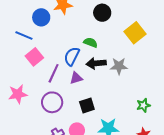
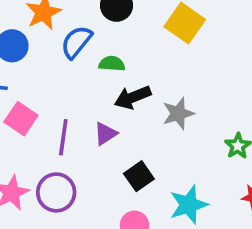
blue semicircle: (72, 56) -> (76, 42), moved, turned 30
gray star: (119, 66) -> (178, 114), moved
purple circle: (52, 102) -> (56, 192), moved

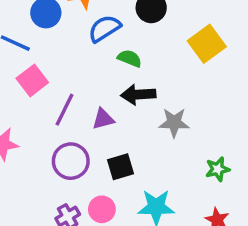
purple circle: (56, 192) -> (71, 161), moved

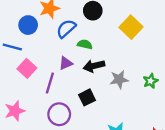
purple triangle: (103, 119) -> (66, 63), moved
black square: (120, 167) -> (87, 97), moved
green star: (218, 169) -> (151, 81), moved

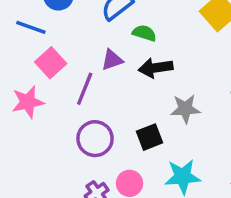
gray star: (119, 79) -> (185, 109), moved
black square: (87, 97) -> (149, 137), moved
pink star: (15, 111) -> (28, 102), moved

